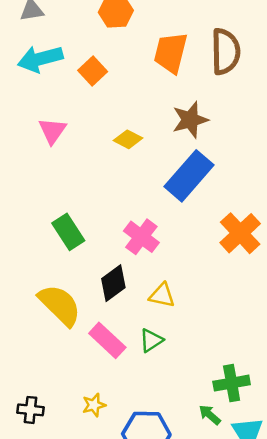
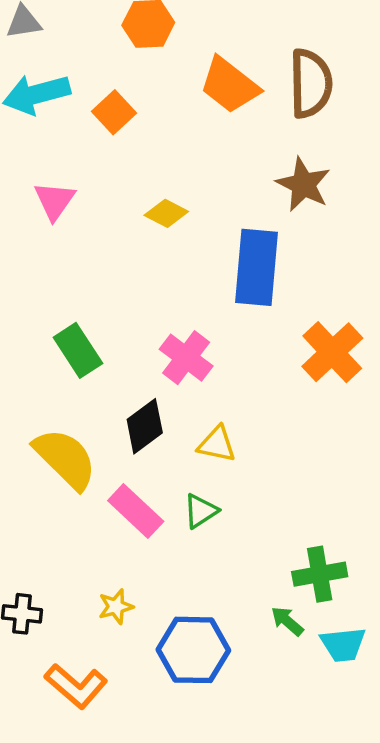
orange trapezoid: (171, 53) -> (229, 85), turned -66
brown star: (190, 120) -> (303, 184), moved, turned -30
blue rectangle: (189, 176) -> (257, 267), turned -36

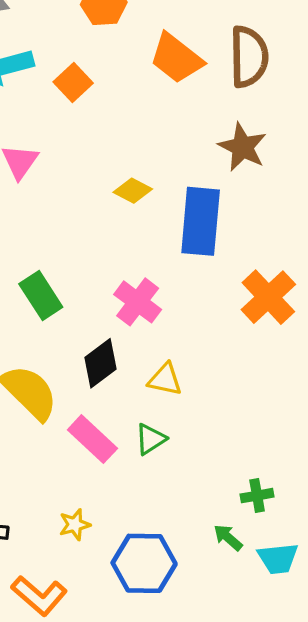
yellow diamond: (166, 213) -> (133, 191), moved
green cross: (320, 574) -> (257, 496), size x0.7

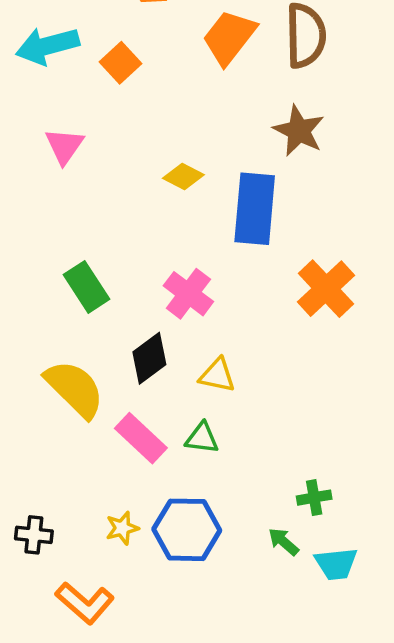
orange trapezoid: (176, 58) -> (229, 37), turned 90
green triangle: (151, 439) -> (202, 438), turned 40
blue hexagon: (144, 563) -> (187, 530), moved

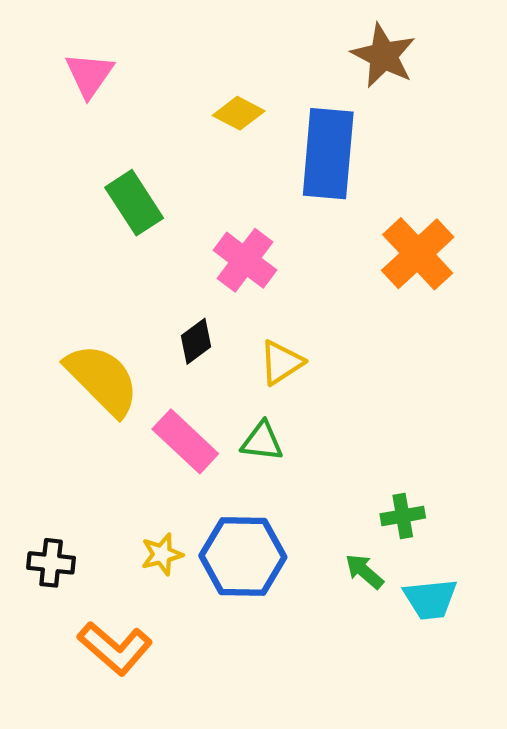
green rectangle: (87, 287) -> (134, 203), moved
black diamond: (149, 358) -> (196, 341), size x0.7
yellow triangle: (217, 375) -> (281, 363), turned -45

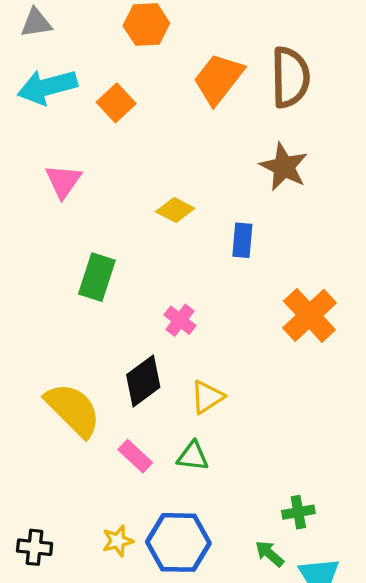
blue rectangle: (328, 154) -> (242, 240), size x0.5
green rectangle: (134, 203) -> (97, 277), turned 51
pink cross: (245, 260) -> (180, 320), size x0.7
black diamond: (196, 341) -> (143, 381), size x1.5
pink rectangle: (185, 441) -> (135, 456), size x0.7

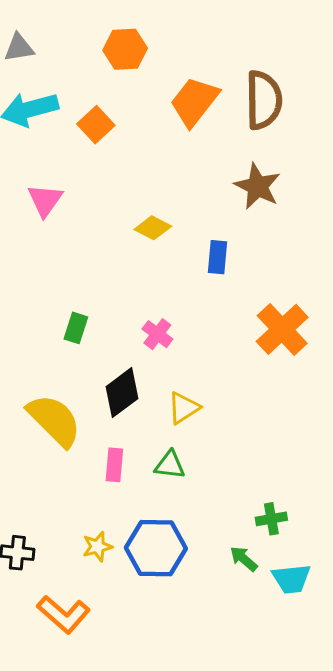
green rectangle: (97, 277) -> (76, 328), moved, size x0.7
pink rectangle: (135, 456) -> (114, 465), turned 52

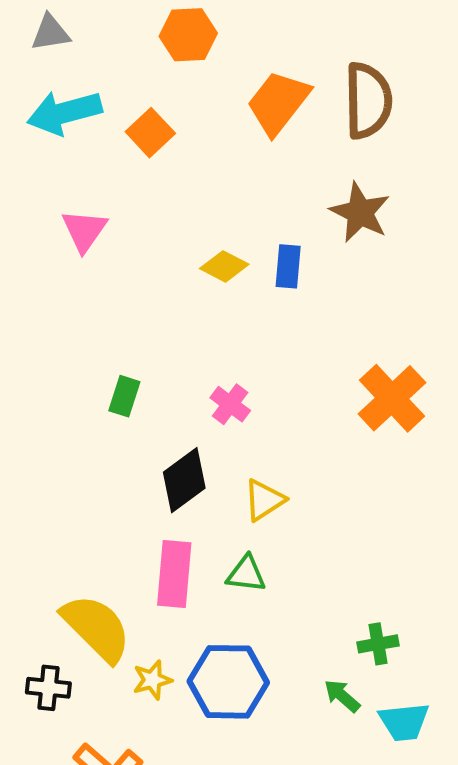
blue rectangle: (217, 257) -> (288, 266), moved
yellow semicircle: (54, 420) -> (96, 628), moved
pink rectangle: (114, 465) -> (174, 574), size x1.5

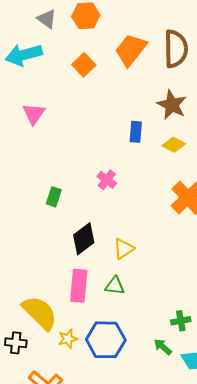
gray triangle: (50, 33) -> (47, 19), moved, turned 45
orange square: (150, 133) -> (84, 65), moved
yellow diamond: (224, 266) -> (174, 145), moved
pink cross: (230, 404) -> (107, 180), moved

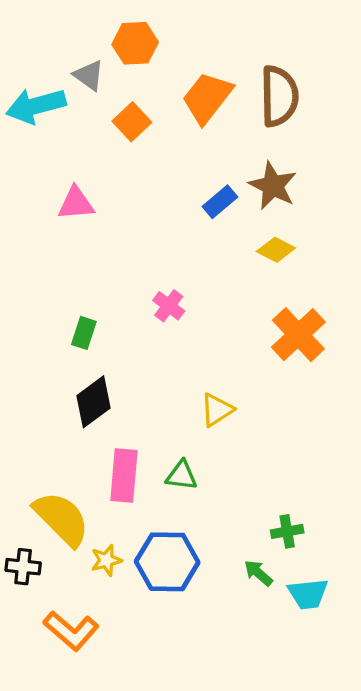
gray triangle: (47, 19) -> (89, 75), moved
pink triangle: (34, 114) -> (76, 203), moved, turned 50
blue rectangle: (136, 132) -> (220, 202), moved, turned 45
black diamond: (84, 239) -> (94, 402), moved
yellow triangle: (124, 249) -> (217, 410), moved

